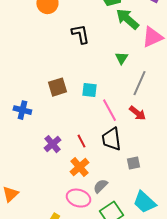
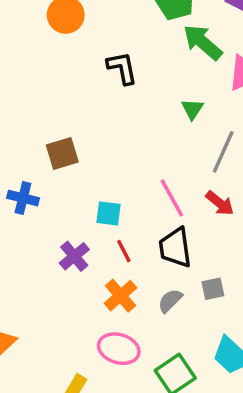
brown square: (57, 87) -> (62, 154), moved
cyan square: (89, 90) -> (108, 213), moved
gray semicircle: (100, 186) -> (170, 301), moved

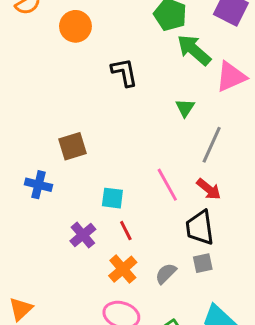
black trapezoid: (175, 248) -> (200, 228), moved

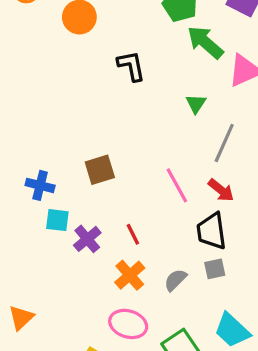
brown square: (73, 146) -> (100, 170), moved
cyan square: (112, 198) -> (57, 220), moved

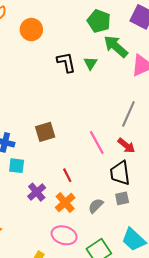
green triangle: (196, 104) -> (90, 63), moved
purple cross: (87, 239) -> (37, 192), moved

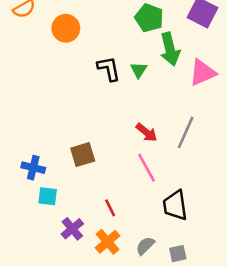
green arrow: (116, 46) -> (170, 49), turned -145
red arrow: (126, 146) -> (147, 132), moved
gray square: (122, 198) -> (178, 254), moved

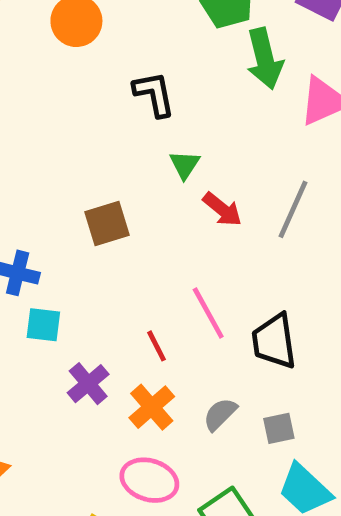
green triangle: (139, 70) -> (185, 165), moved
brown square: (83, 155) -> (107, 224), moved
pink line: (147, 168) -> (208, 313), moved

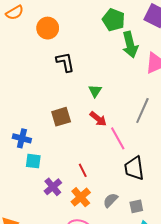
black L-shape: (154, 94) -> (65, 62), moved
red arrow: (222, 209) -> (98, 119), moved
pink line: (208, 313) -> (118, 138), moved

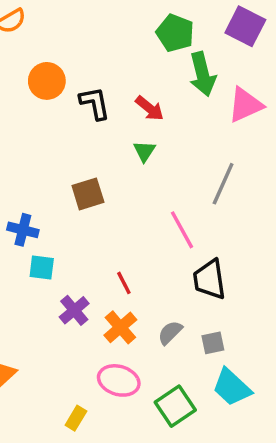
orange circle: (48, 28) -> (47, 81), moved
red arrow: (98, 119) -> (150, 108), moved

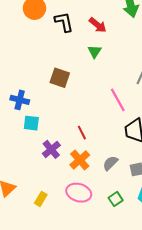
brown square: (88, 194) -> (60, 78), turned 36
green square: (175, 406) -> (116, 199), moved, size x0.6
yellow rectangle: (76, 418) -> (41, 199), moved

